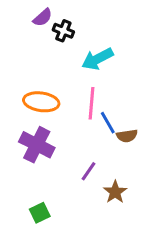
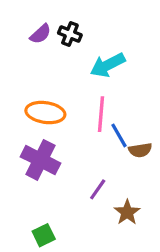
purple semicircle: (43, 18) -> (40, 34), moved

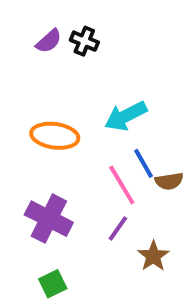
cyan arrow: (108, 65) -> (126, 116), moved
pink line: (101, 114) -> (122, 185), moved, turned -36
purple cross: (40, 160) -> (49, 219), moved

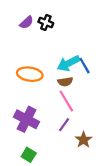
blue line: (143, 163) -> (85, 66), moved
brown semicircle: (169, 181) -> (65, 82), moved
green square: (53, 284) -> (29, 155), turned -32

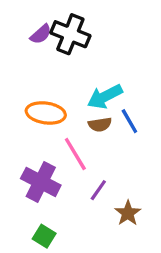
black cross: (46, 22) -> (70, 34), size x1.6
blue line: (85, 66) -> (129, 121), moved
pink line: (66, 101) -> (75, 154), moved

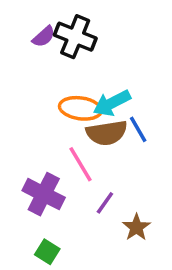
orange ellipse: (46, 113) -> (80, 108), moved
brown semicircle: (100, 124) -> (107, 133), size x1.6

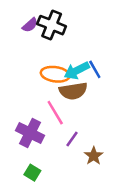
blue line: (138, 129) -> (95, 69), moved

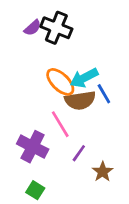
blue line: (95, 69) -> (104, 94), moved
orange ellipse: (55, 74) -> (60, 82), turned 36

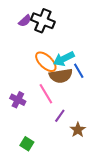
purple cross: (33, 147) -> (18, 100), moved, size x0.7

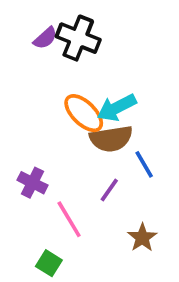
blue line: (79, 71) -> (144, 164), moved
pink line: (46, 94) -> (69, 219), moved
purple line: (60, 116) -> (109, 190), moved

